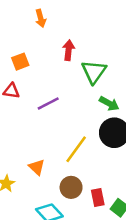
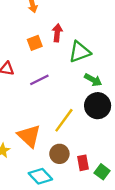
orange square: (20, 62) -> (35, 43), moved
green triangle: (94, 72) -> (80, 52), turned 35
orange triangle: (37, 167) -> (29, 136), size x1.6

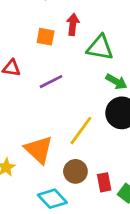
orange square: (35, 43) -> (46, 37), turned 32
green triangle: (80, 52) -> (100, 48), turned 30

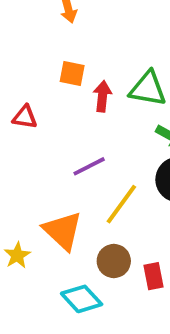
red arrow: (73, 24) -> (102, 96), moved
purple line: (51, 82) -> (89, 166), moved

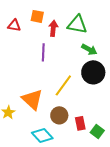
red triangle: (25, 117) -> (14, 25), moved
purple line: (89, 166) -> (43, 52), moved, turned -60

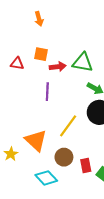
red arrow: (53, 28) -> (58, 67), turned 77

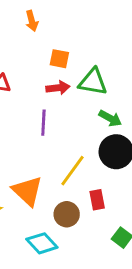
orange square: (41, 54) -> (59, 59), moved
red rectangle: (86, 165) -> (97, 200), moved

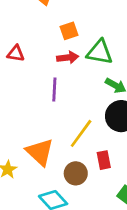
orange square: (59, 59) -> (69, 31), turned -30

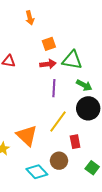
purple line: (54, 89) -> (54, 88), moved
brown circle: (76, 173) -> (59, 161), moved

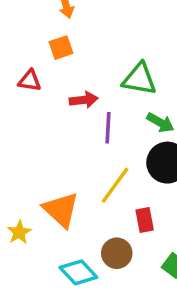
orange square: (49, 44) -> (61, 48), moved
red arrow: (48, 64) -> (84, 100), moved

